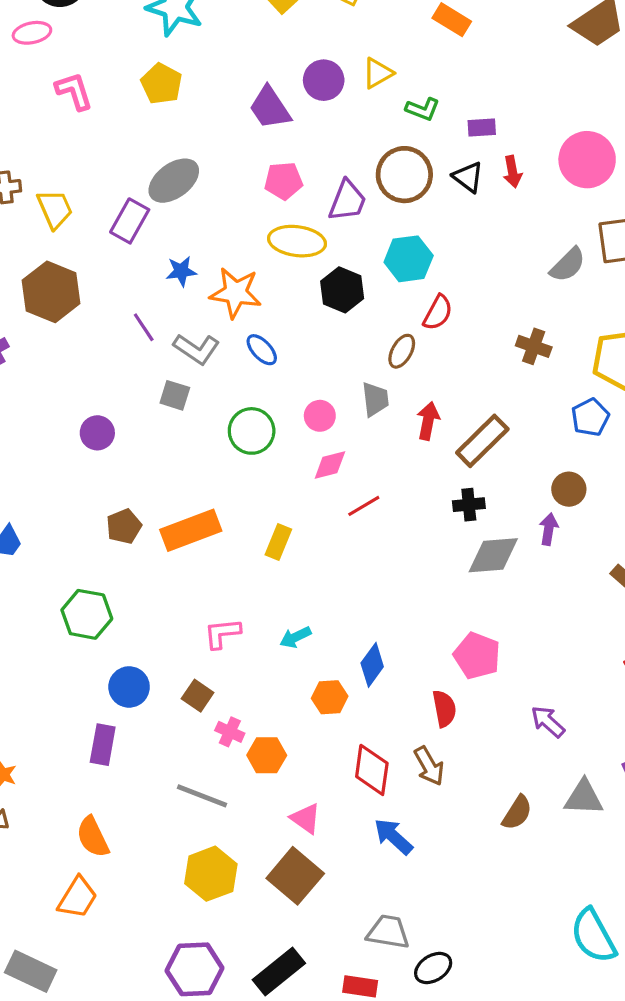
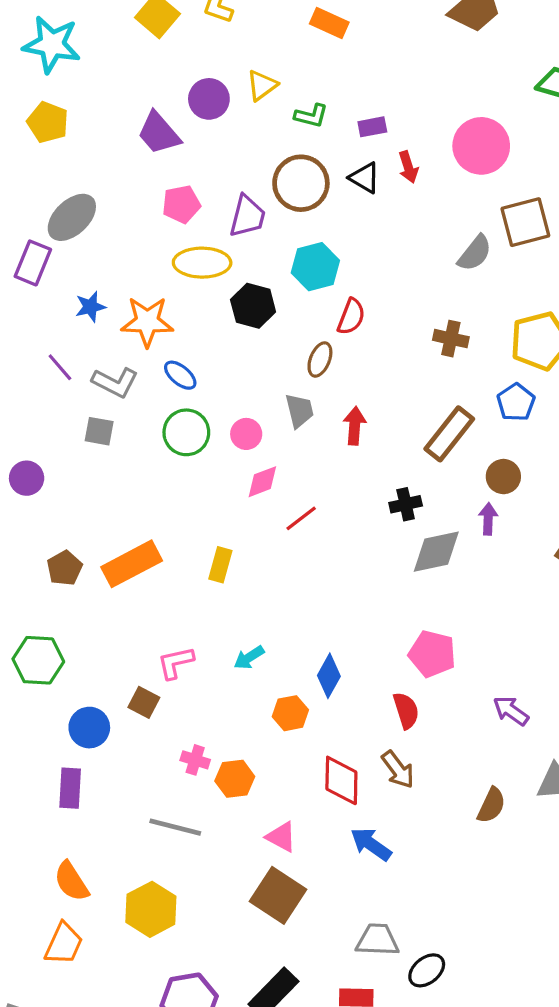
green circle: (252, 431) -> (186, 432), moved
brown rectangle: (482, 441) -> (449, 434), moved
brown square: (198, 696) -> (144, 702), moved
yellow hexagon: (211, 874) -> (151, 909), moved

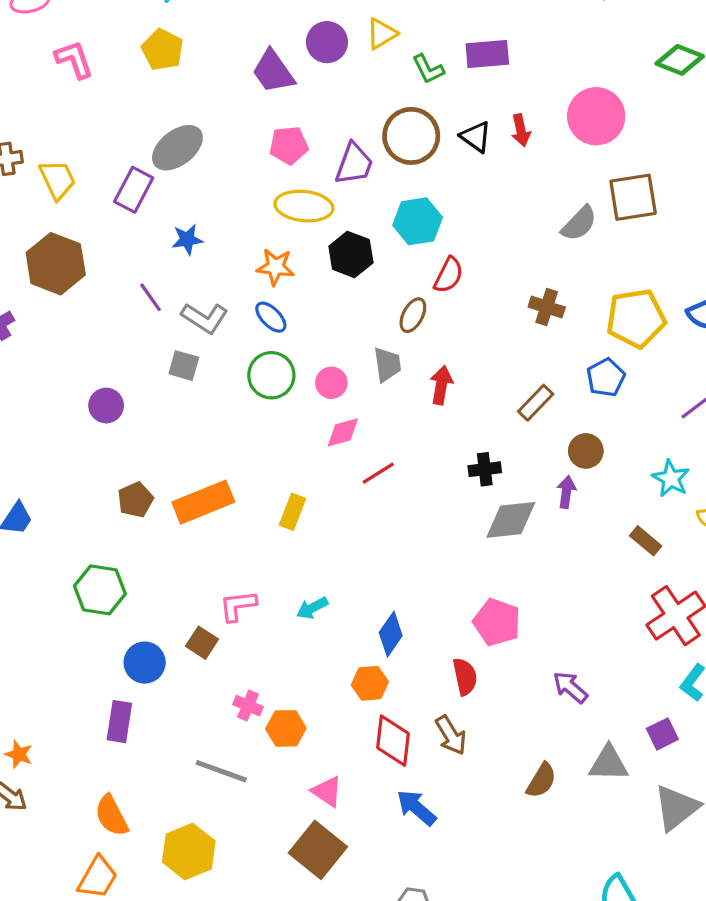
green L-shape: (311, 116) -> (428, 69), turned 44
purple rectangle: (372, 127) -> (487, 54), moved, size x1.5
orange star: (147, 322) -> (275, 267), moved, size x0.7
brown rectangle: (449, 434) -> (536, 403), size x0.7
orange hexagon: (290, 713) -> (370, 683), moved

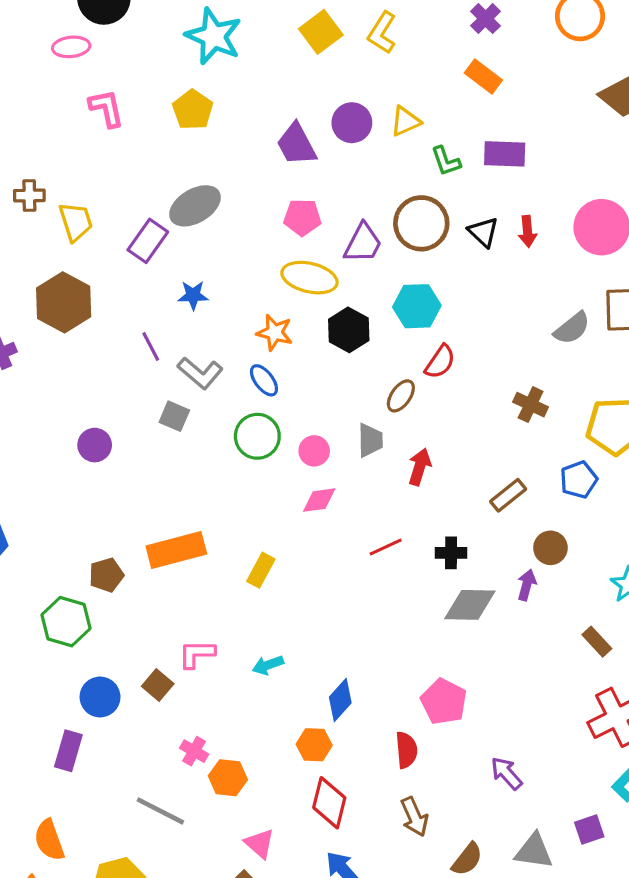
red line: (378, 473) -> (386, 547), moved
brown pentagon: (135, 500) -> (106, 575), moved
brown arrow: (451, 735) -> (414, 817), moved

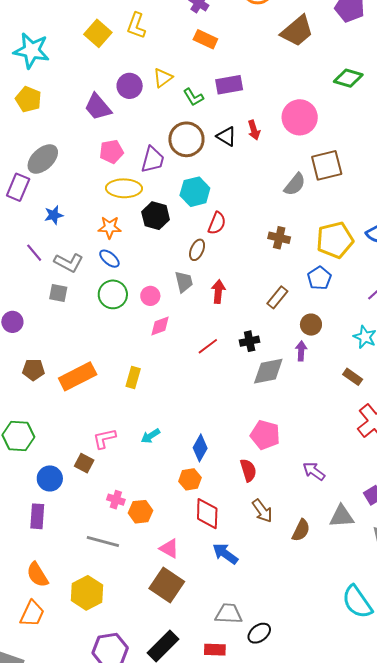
brown pentagon: (106, 575) -> (33, 370), moved, turned 30

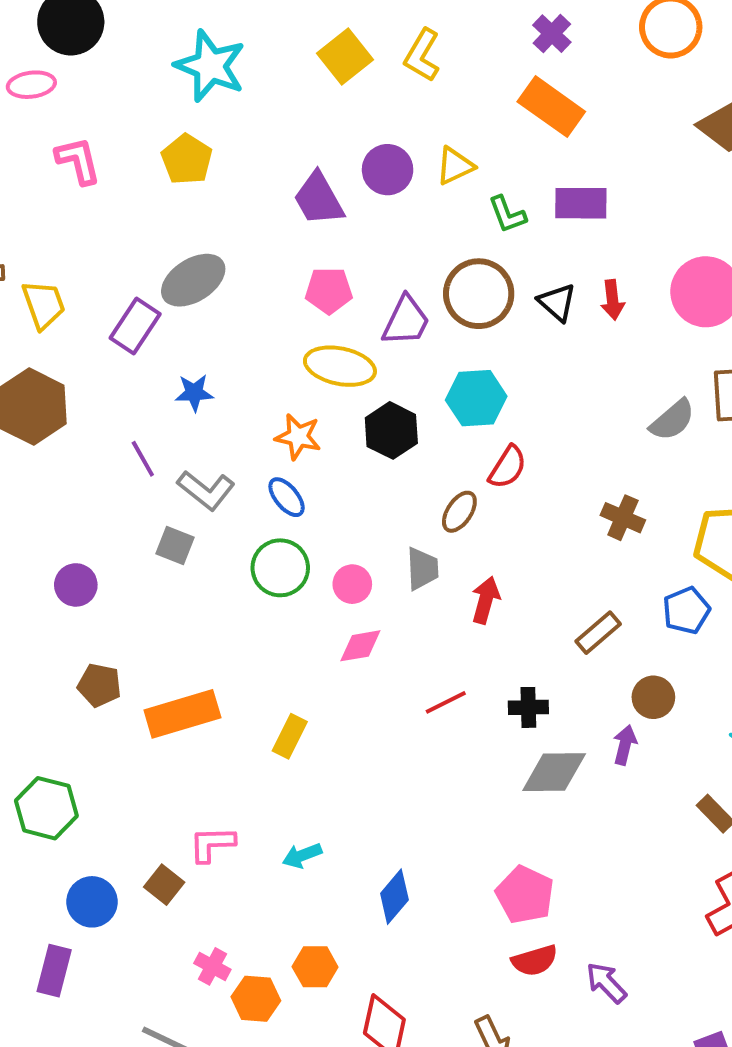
orange rectangle: (205, 39) -> (551, 107), size x1.4
red semicircle: (248, 470) -> (535, 961), moved, turned 80
orange hexagon: (190, 479) -> (315, 967), moved

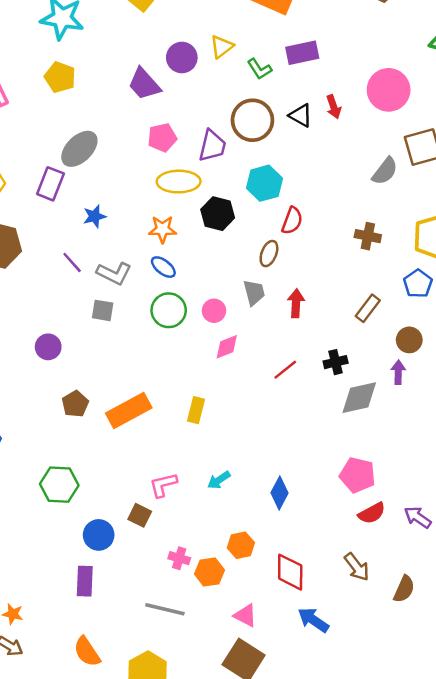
brown pentagon: (99, 685) -> (75, 404), turned -30

